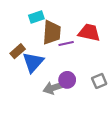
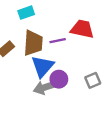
brown trapezoid: (52, 32) -> (33, 43), moved
blue triangle: (33, 62) -> (43, 66), moved

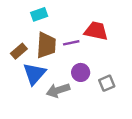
blue triangle: (43, 66) -> (34, 74), moved
purple circle: (59, 79) -> (81, 72), moved

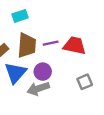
red trapezoid: (96, 31) -> (75, 45), moved
purple circle: (81, 72) -> (43, 72), moved

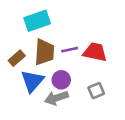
cyan rectangle: (20, 16) -> (37, 21), size x1.5
gray square: (85, 82) -> (96, 91), moved

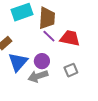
purple line: (70, 50) -> (49, 36), turned 56
brown trapezoid: (44, 52) -> (47, 18), moved

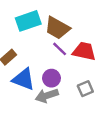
brown trapezoid: (47, 18) -> (57, 28), turned 115
blue triangle: (18, 62) -> (24, 79), turned -50

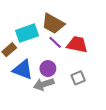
cyan rectangle: (28, 21) -> (27, 33), moved

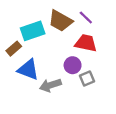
purple line: (55, 42) -> (86, 18), moved
purple circle: (48, 69) -> (73, 65), moved

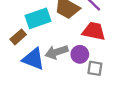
gray square: (87, 79) -> (95, 68), turned 32
gray arrow: (50, 85) -> (57, 52), moved

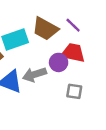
purple circle: (80, 54) -> (59, 62), moved

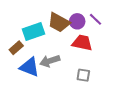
purple line: (73, 25) -> (95, 19), moved
purple circle: (59, 62) -> (77, 21), moved

